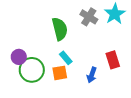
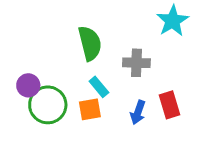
gray cross: (89, 17) -> (136, 63), moved, turned -30
red rectangle: (113, 60) -> (170, 105), moved

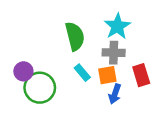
cyan star: (173, 21) -> (117, 26), moved
red rectangle: (170, 105) -> (141, 75), moved
orange square: (90, 109) -> (107, 75), moved

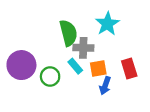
gray cross: (114, 53) -> (83, 48), moved
purple circle: (23, 71) -> (21, 65), size x1.6
green circle: (40, 88) -> (50, 77), moved, size x0.7

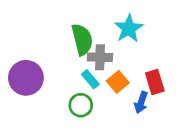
orange square: (98, 68) -> (118, 82), turned -30
green circle: (50, 77) -> (81, 105), moved
blue arrow: (105, 86) -> (141, 102), moved

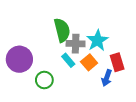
cyan star: (129, 28) -> (97, 40), moved
green circle: (81, 105) -> (44, 80), moved

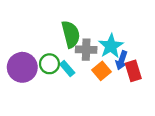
cyan rectangle: (68, 60) -> (67, 69), moved
blue arrow: (107, 78) -> (122, 60), moved
green circle: (44, 80) -> (49, 64), moved

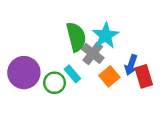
cyan star: (111, 46) -> (106, 36), moved
gray cross: (86, 50) -> (93, 53), turned 36
green circle: (49, 64) -> (54, 83), moved

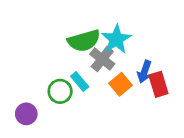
green semicircle: (76, 37) -> (84, 41), turned 88
purple circle: (24, 73) -> (26, 114), moved, size x0.6

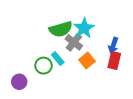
blue arrow: (144, 72) -> (113, 45), moved
red rectangle: (158, 84) -> (114, 61), turned 30

